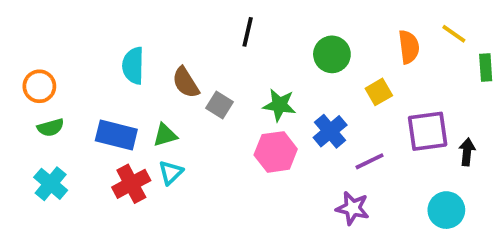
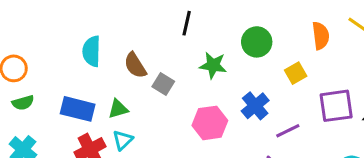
green star: (279, 105) -> (213, 65), moved

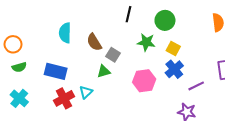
green circle: (257, 42) -> (165, 20), moved
yellow square: (296, 73) -> (173, 48), moved, turned -32
green triangle: (118, 109) -> (104, 71), moved

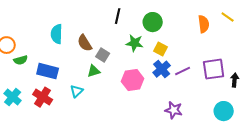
green semicircle: (19, 67) -> (21, 60), moved
purple line: (196, 86) -> (183, 71), moved
red cross: (64, 98) -> (43, 97), moved, turned -30

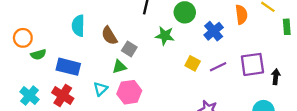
yellow square: (161, 49) -> (193, 63), moved
blue cross: (162, 69) -> (214, 31), moved
pink hexagon: (133, 80) -> (129, 92), moved

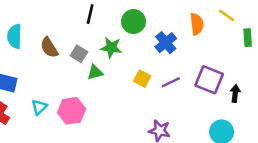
gray square: (129, 49) -> (79, 54), moved
purple square: (252, 64) -> (209, 80), turned 30
green triangle: (119, 67) -> (95, 72), moved

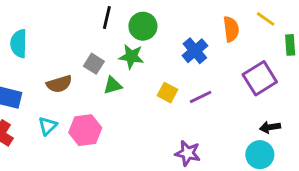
green circle: (134, 22) -> (143, 26), moved
brown semicircle: (49, 48) -> (59, 84), moved, turned -75
purple square: (209, 80) -> (260, 78), moved, turned 36
black arrow: (235, 93) -> (270, 127), moved, turned -105

